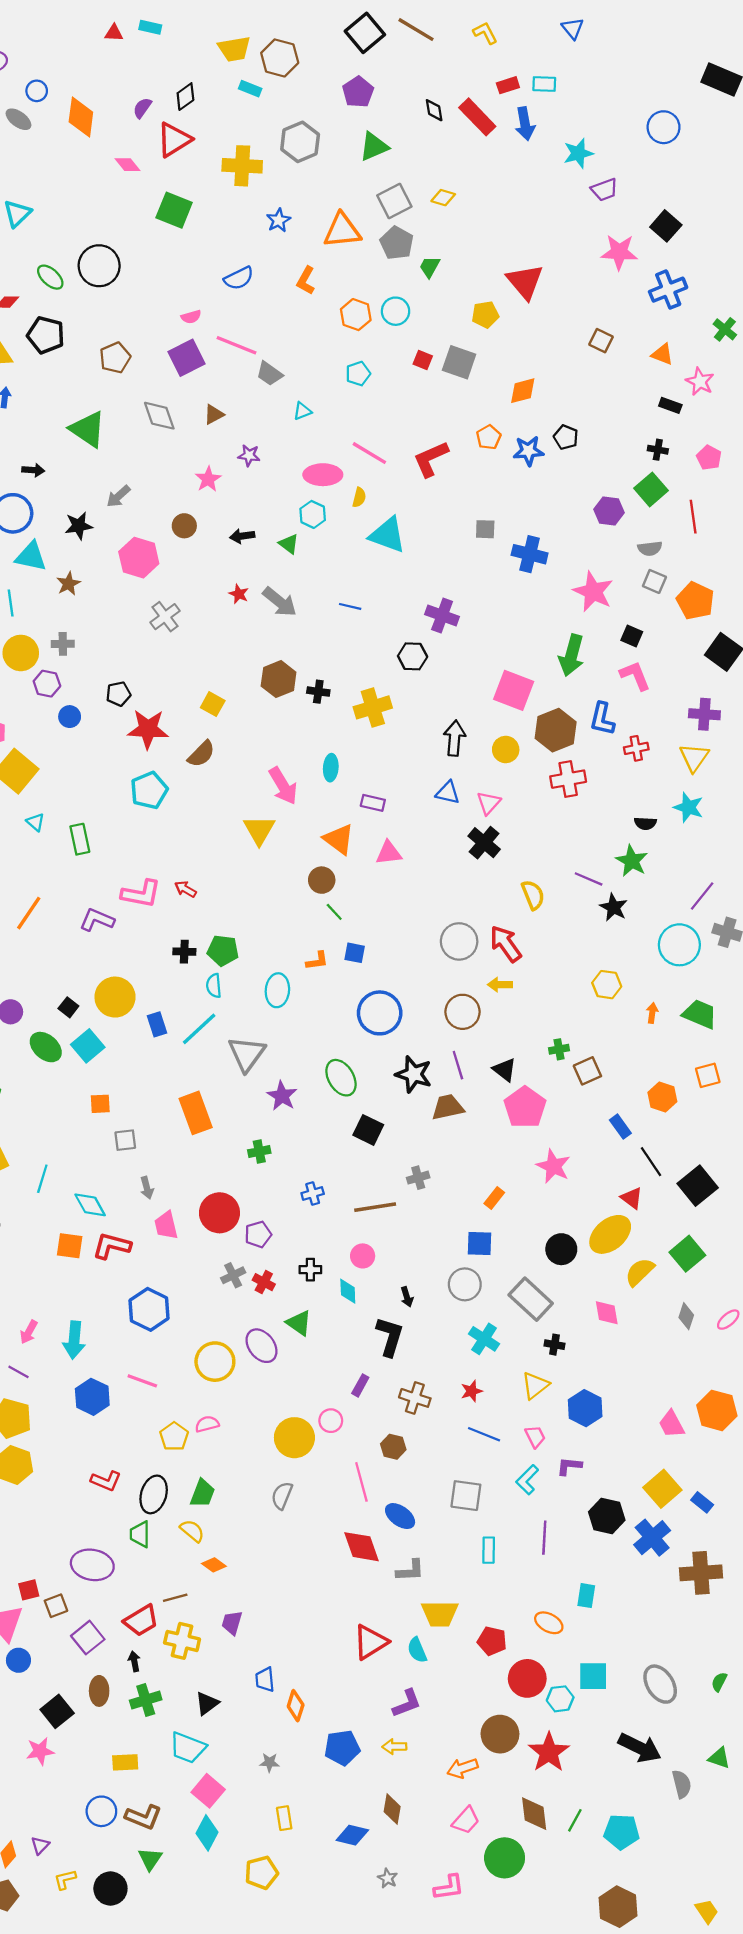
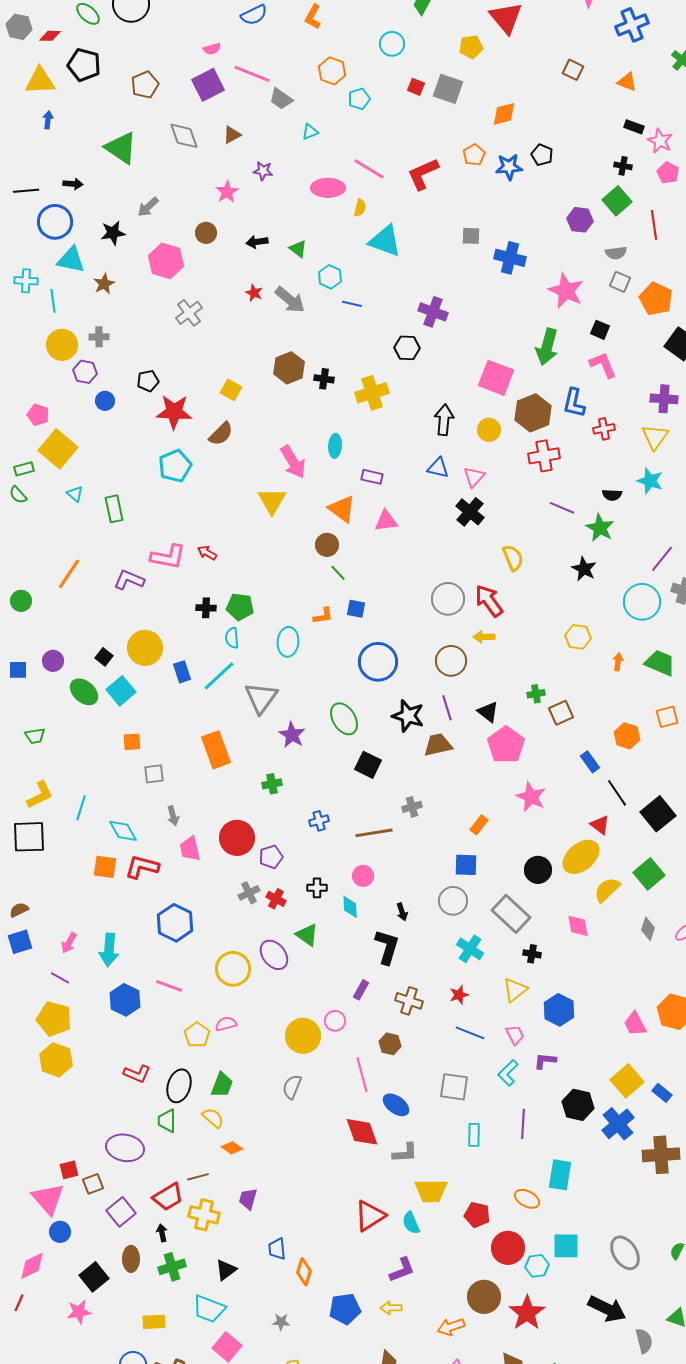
orange hexagon: (356, 315) -> (332, 71), moved
pink star: (700, 382) -> (660, 141), moved
cyan hexagon: (313, 514) -> (330, 277), moved
purple line: (589, 879) -> (562, 508), moved
cyan rectangle: (586, 1596) -> (560, 1175), size x1.4

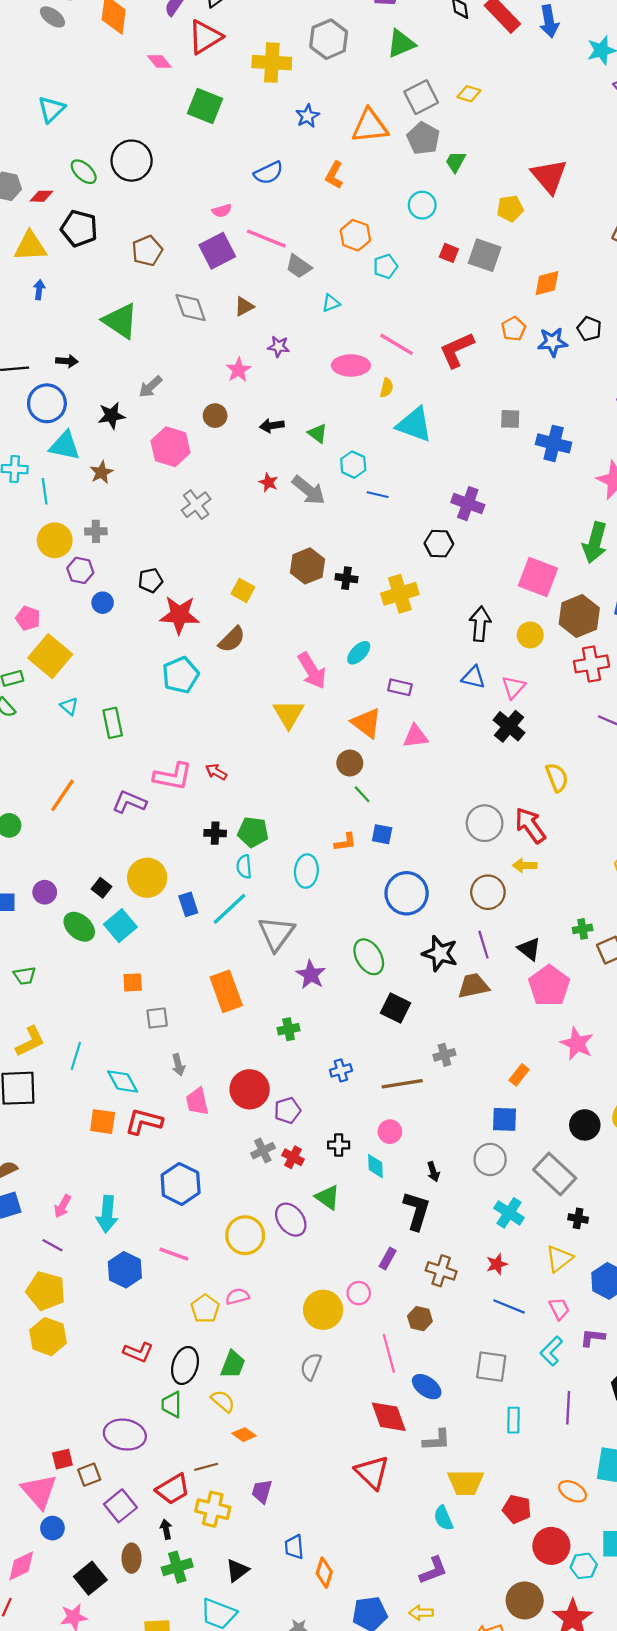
cyan ellipse: (335, 446) -> (359, 653), turned 40
red triangle: (370, 1216) -> (372, 1472), moved, turned -44

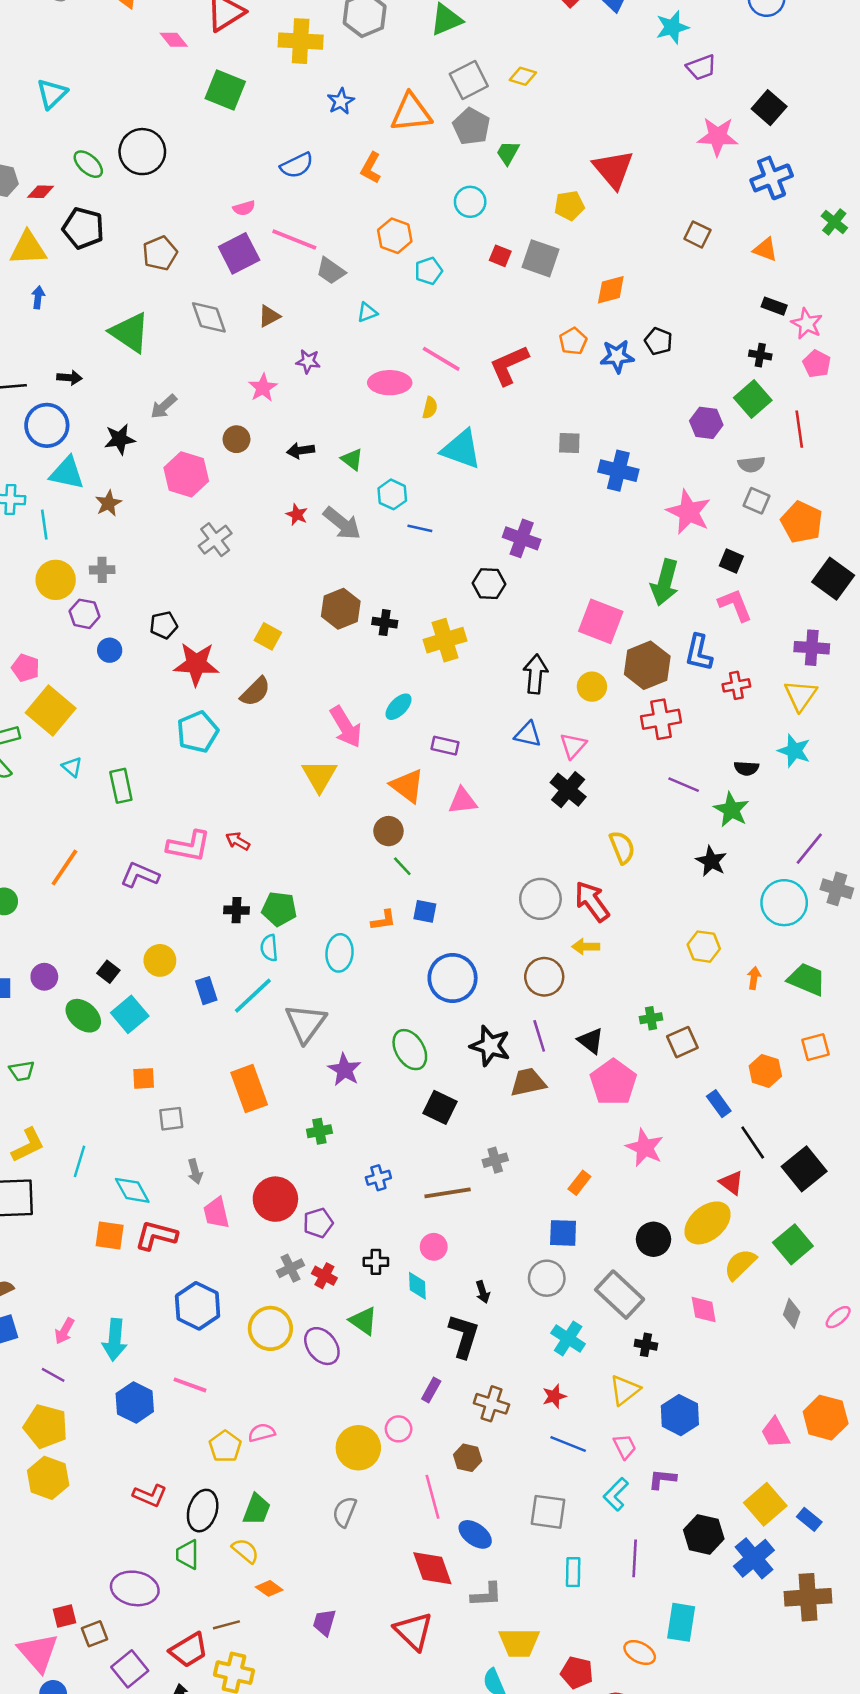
yellow circle: (147, 878) -> (160, 960), size x0.7
yellow circle: (245, 1235) -> (270, 1328), moved
purple trapezoid: (262, 1491) -> (324, 1622), moved

